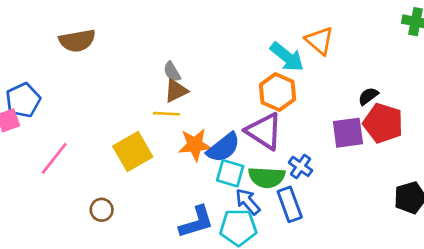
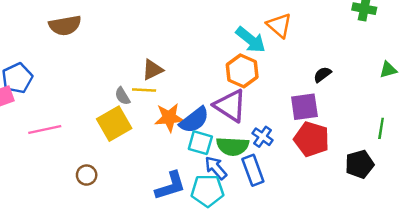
gray semicircle: (172, 72) -> (122, 96), moved
red pentagon: (383, 123) -> (312, 139), moved
pink line: (54, 158) -> (45, 130), turned 40

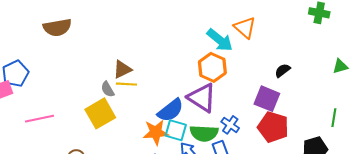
brown triangle: (152, 70) -> (122, 69), moved
purple square: (304, 107) -> (267, 99), turned 30
orange star: (169, 118) -> (156, 132), moved

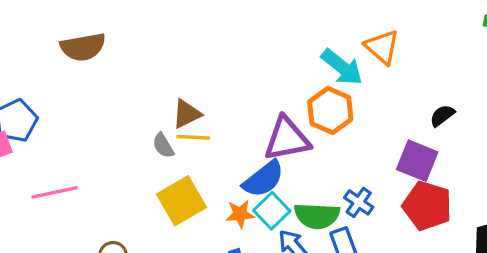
purple triangle: (202, 98) -> (287, 139), moved, turned -44
yellow square: (100, 113) -> (182, 201), moved
cyan square: (176, 130) -> (272, 211), turned 30
orange star: (156, 132) -> (240, 214), size x0.7

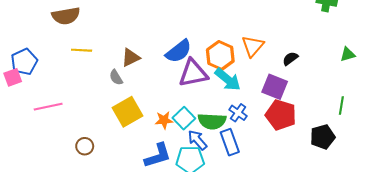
orange triangle: (382, 47) -> (253, 46), moved, turned 30
cyan arrow: (342, 67) -> (228, 79), moved
yellow line: (193, 137) -> (82, 50), moved
blue semicircle: (263, 179) -> (179, 51), moved

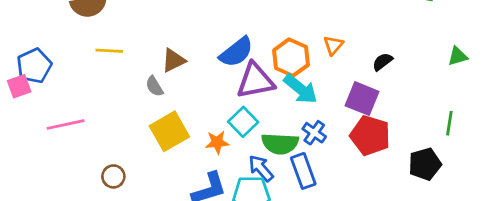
orange triangle: (253, 46) -> (333, 45), size x0.7
cyan square: (184, 118) -> (243, 122), moved

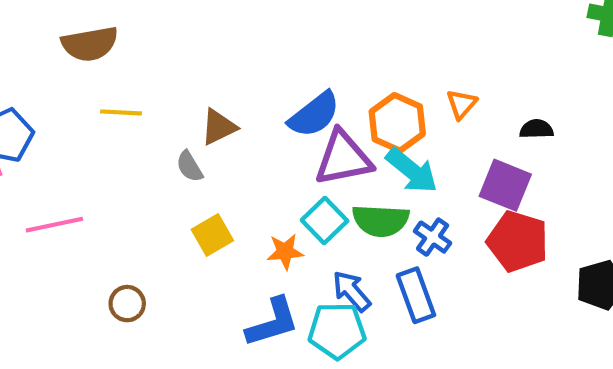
black semicircle: (382, 62) -> (536, 129), turned 35
yellow square: (169, 131) -> (212, 235), size x0.7
green semicircle: (280, 144) -> (381, 220), moved

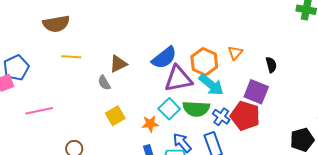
black semicircle: (536, 129) -> (271, 65), turned 77
red pentagon: (518, 241) -> (245, 116), moved

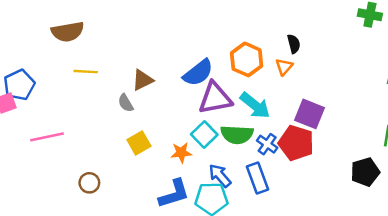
orange hexagon: (204, 62) -> (247, 59), moved
black semicircle: (271, 65) -> (294, 44), moved

